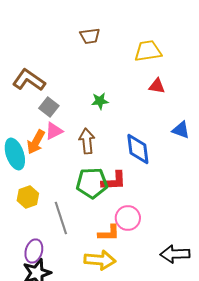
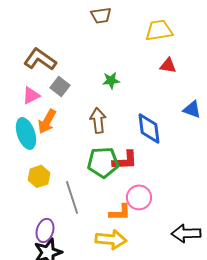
pink triangle: (54, 131) -> (31, 95), moved

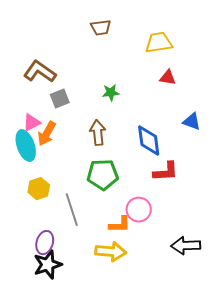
gray square: (60, 86) -> (60, 99), turned 30
pink triangle: (31, 95) -> (32, 123), moved
red L-shape: (125, 160) -> (166, 172), moved

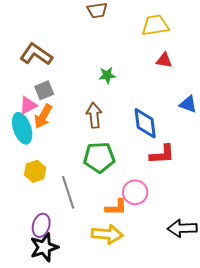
gray square: (60, 99) -> (44, 90), moved

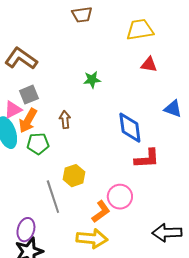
brown arrow: (94, 115) -> (65, 120), moved, size x0.7
green pentagon: (99, 157) -> (38, 144), moved, size x0.7
yellow hexagon: (35, 171) -> (74, 176), moved
orange L-shape: (116, 207) -> (101, 212), turned -35

